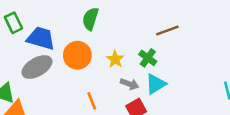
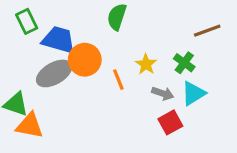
orange circle: (77, 55) -> (85, 60), moved
orange line: (92, 101) -> (118, 80), moved

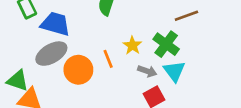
orange circle: (85, 60) -> (78, 70), moved
green cross: (184, 63) -> (166, 44), size x1.4
cyan triangle: (193, 93) -> (174, 71), turned -35

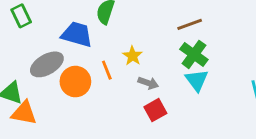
blue trapezoid: (55, 24) -> (77, 34), moved
green cross: (166, 44) -> (194, 54), moved
cyan triangle: (174, 71) -> (197, 80), moved

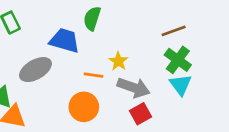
orange line: (107, 70) -> (93, 75), turned -60
orange circle: (75, 82) -> (84, 107), moved
gray arrow: (148, 83) -> (134, 88), size x1.6

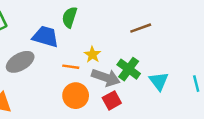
green cross: (178, 60) -> (129, 69), moved
cyan triangle: (181, 85) -> (159, 81), moved
orange circle: (84, 107) -> (76, 96), moved

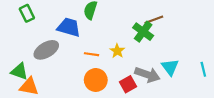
yellow star: (92, 55) -> (117, 51), moved
green cross: (129, 69) -> (143, 32), moved
gray arrow: (106, 78) -> (147, 75), moved

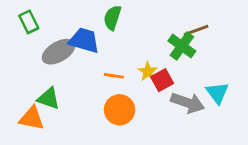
gray ellipse: (46, 50) -> (59, 52), moved
green triangle: (19, 71) -> (49, 98), moved
red square: (128, 84) -> (162, 80), moved

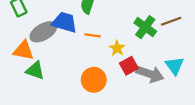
brown line: (196, 30) -> (171, 21), moved
orange line: (114, 76) -> (93, 35), moved
red square: (162, 80) -> (129, 66), moved
orange triangle: (32, 118) -> (23, 51), moved

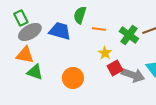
gray ellipse: (43, 32) -> (30, 32), moved
orange line: (93, 35) -> (99, 29), moved
orange circle: (94, 80) -> (73, 78), moved

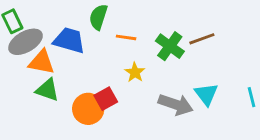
orange triangle: (25, 55) -> (42, 62), moved
red square: (115, 68) -> (106, 99), moved
green triangle: (35, 72) -> (47, 90), moved

